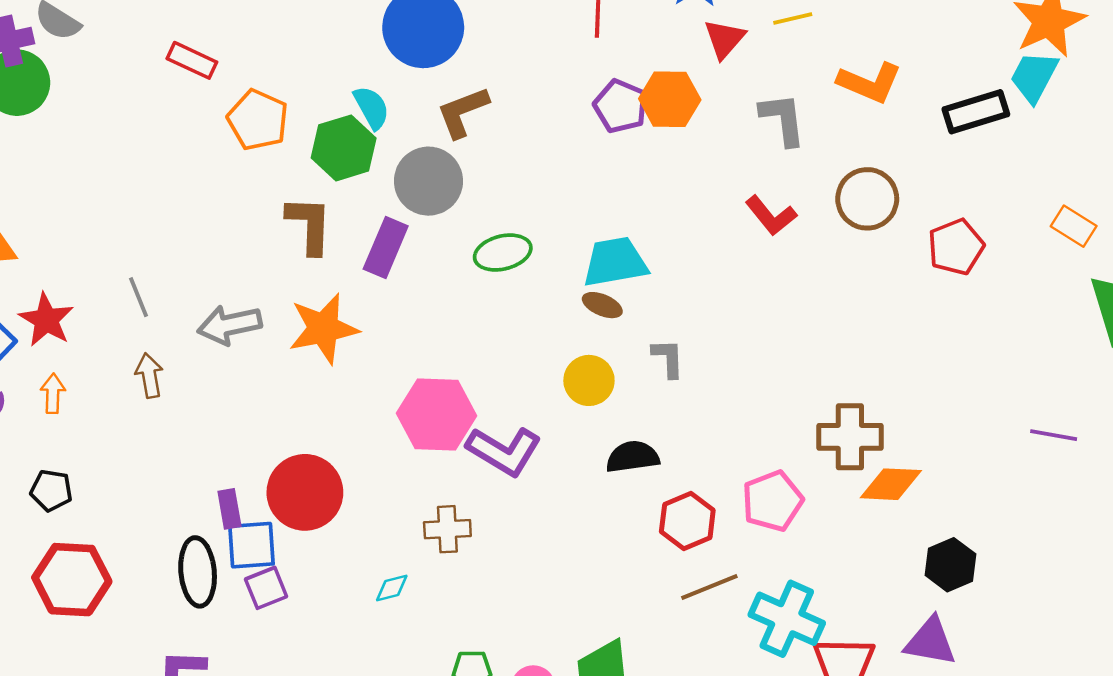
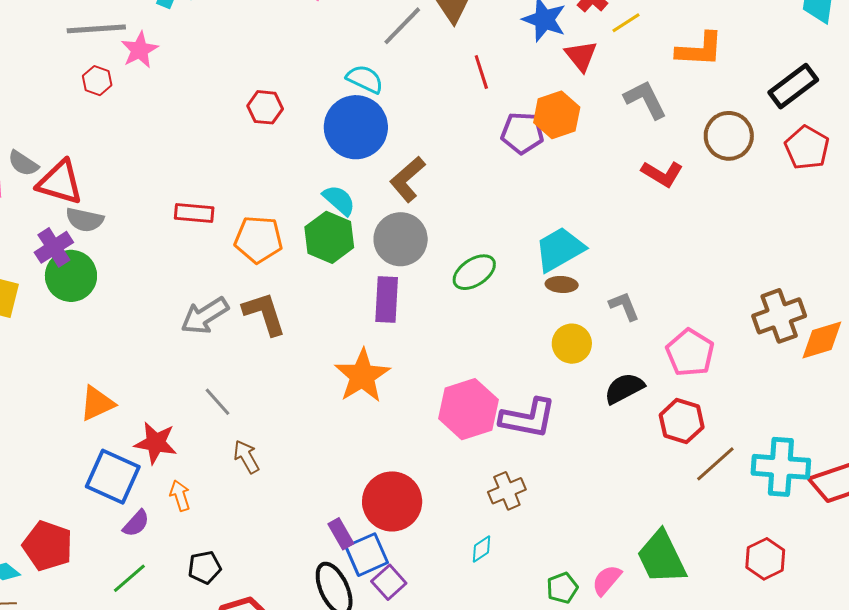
black rectangle: (976, 112) -> (793, 86), moved
brown L-shape: (309, 225) -> (264, 314), moved
gray arrow: (229, 325) -> (205, 316), moved
pink pentagon: (772, 501) -> (690, 353), moved

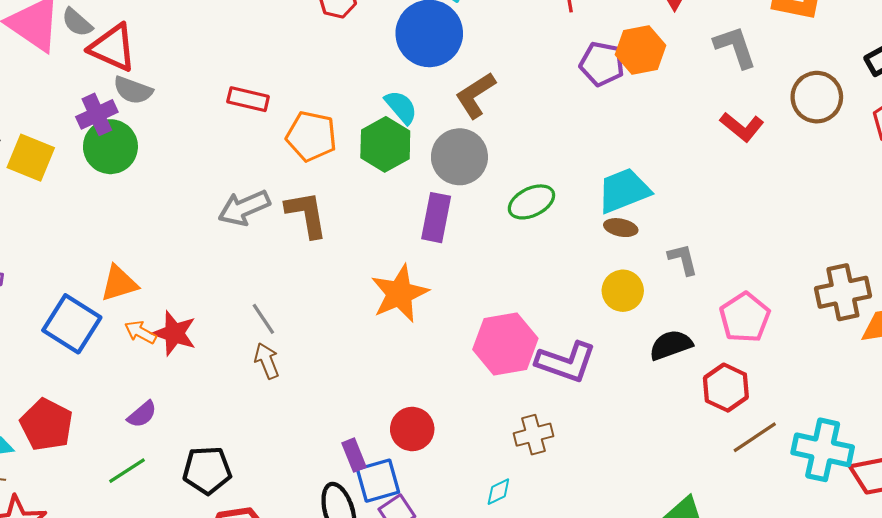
gray line: (218, 402) -> (263, 319), moved
blue square: (113, 477) -> (72, 324), moved
orange arrow: (180, 496) -> (141, 332), moved, turned -52
red circle: (392, 501) -> (412, 429), size x0.7
black pentagon: (205, 567) -> (207, 470), size x1.4

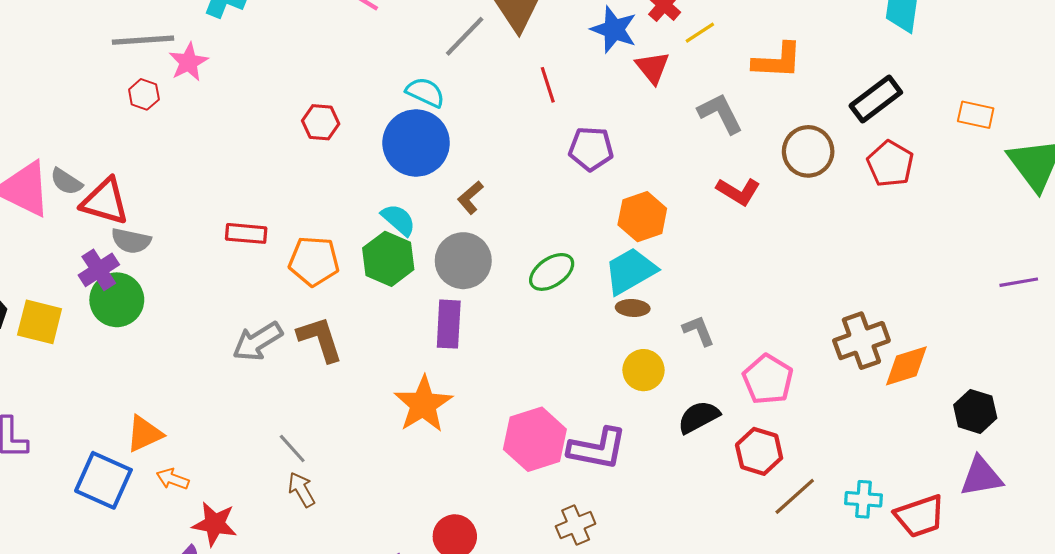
orange hexagon: (640, 50) -> (642, 217), moved
brown L-shape: (475, 95) -> (470, 198), size x0.7
green ellipse: (531, 202) -> (552, 272), moved
red star: (174, 333) -> (215, 524), moved
cyan cross: (823, 450) -> (863, 499), size x0.6

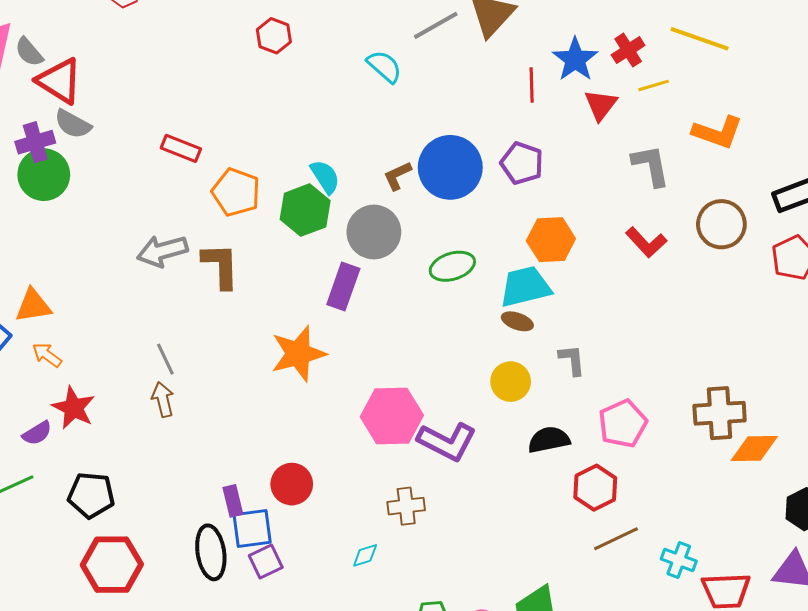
red line: (548, 85) -> (532, 85), moved
red hexagon: (321, 122) -> (274, 36), moved
blue circle: (416, 143) -> (450, 167), moved

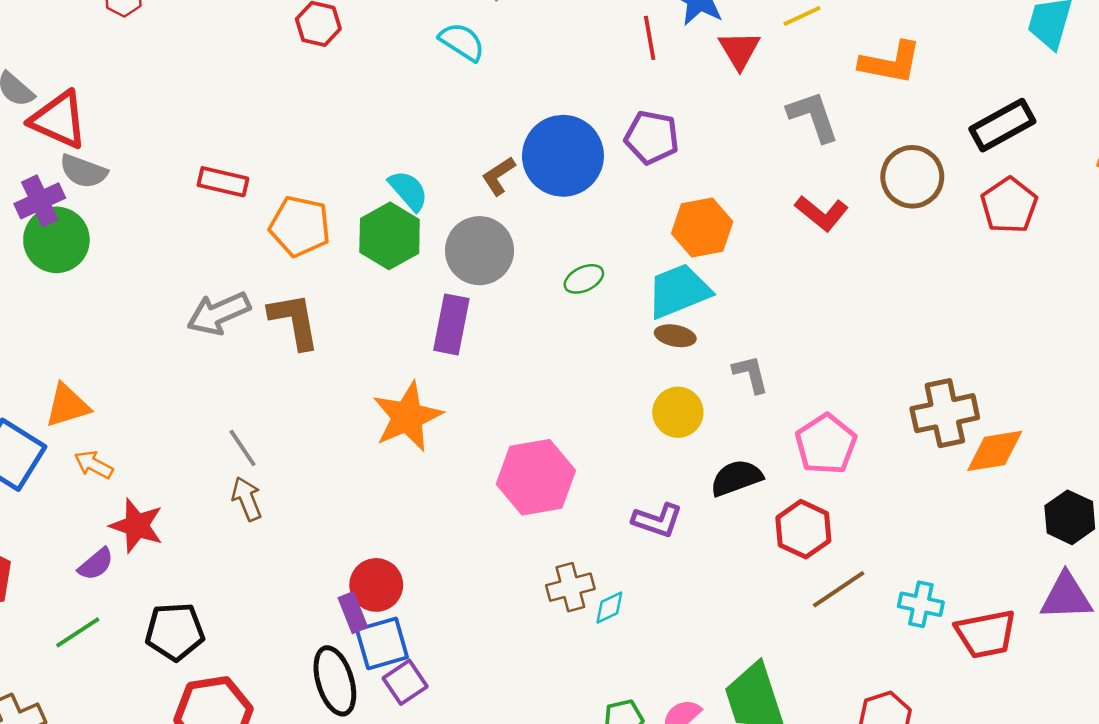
green ellipse: (452, 266) -> (584, 279), size x0.7
purple L-shape: (447, 442) -> (657, 520), moved, size x0.7
red circle: (292, 484) -> (376, 585), moved
cyan diamond: (365, 555) -> (609, 607), moved

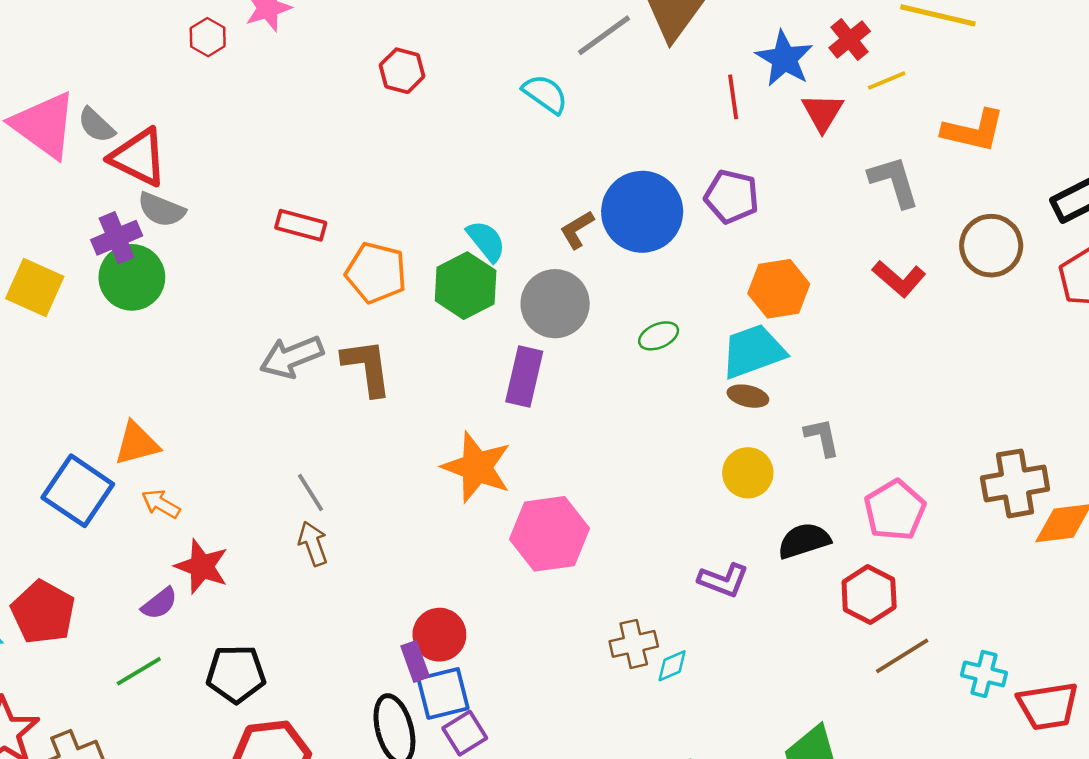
orange star: (407, 417) -> (477, 467), turned -30
pink hexagon: (536, 477) -> (550, 534), moved

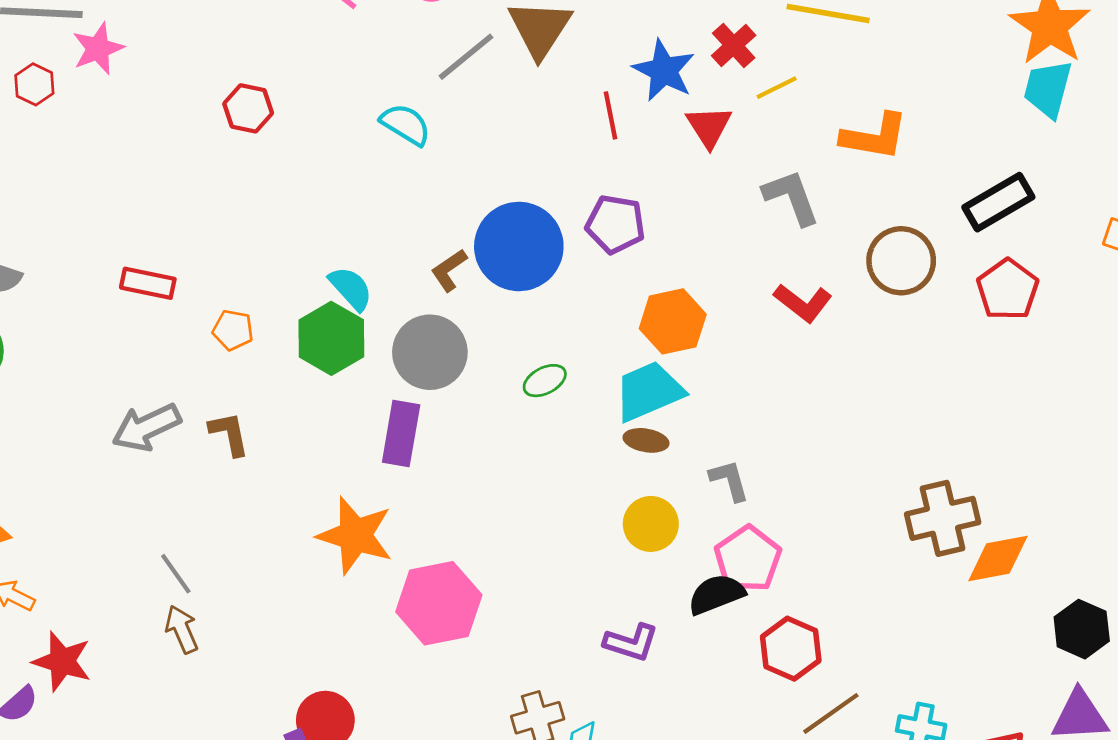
orange pentagon: (376, 273) -> (233, 330), size x0.6
brown L-shape: (367, 367) -> (229, 434), size x0.7
pink pentagon: (895, 510) -> (748, 559), moved

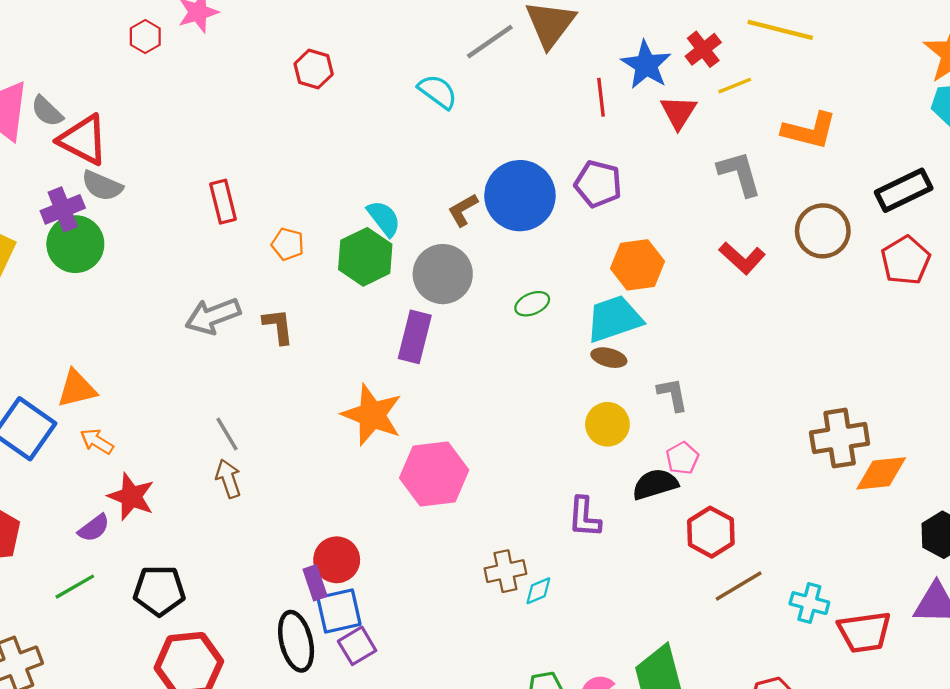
red rectangle: (148, 283) -> (223, 202), turned 60
pink pentagon: (748, 559) -> (682, 458), size x0.6
purple L-shape: (631, 642) -> (584, 517), turned 72

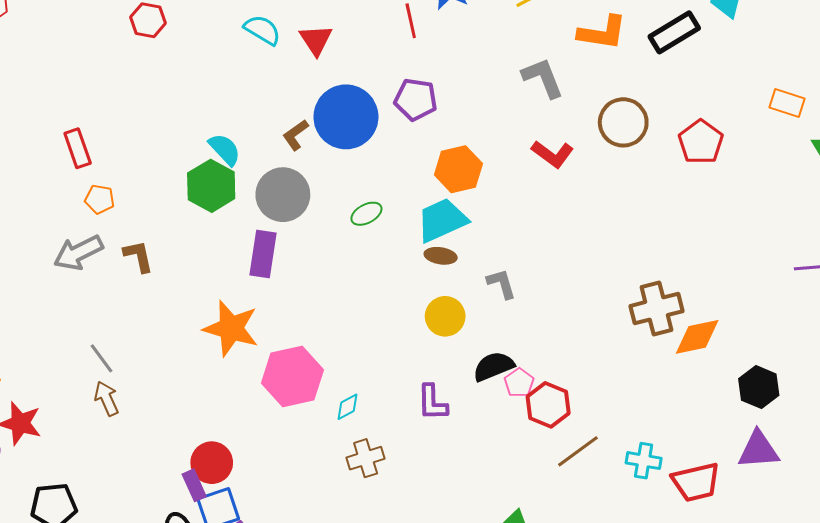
red triangle: (678, 112) -> (316, 40), moved
black rectangle: (904, 190) -> (674, 32), moved
orange pentagon: (288, 244) -> (100, 199), moved
pink pentagon: (682, 458) -> (519, 383), moved
cyan diamond: (538, 591) -> (347, 407), moved

